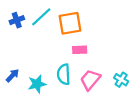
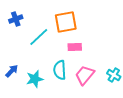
cyan line: (41, 17) -> (39, 37), moved

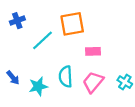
pink rectangle: (75, 47) -> (93, 51), moved
blue arrow: (12, 71) -> (13, 78), turned 96

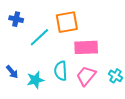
blue cross: (17, 21) -> (16, 19), turned 32
pink rectangle: (93, 51) -> (86, 47), size x1.6

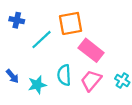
pink rectangle: (86, 47) -> (91, 50), turned 40

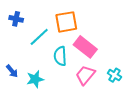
cyan semicircle: (64, 75) -> (60, 56), moved

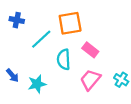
pink rectangle: (85, 47) -> (90, 50), size x0.7

